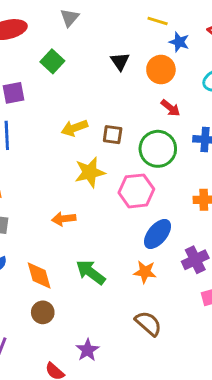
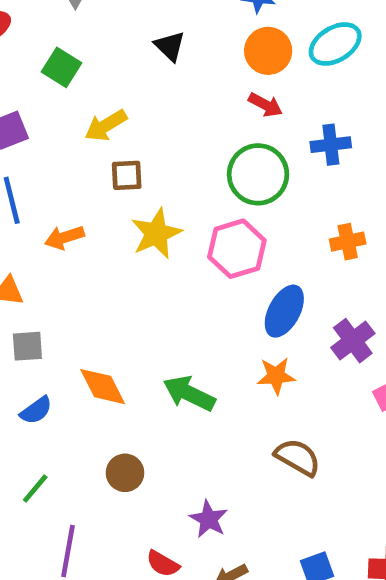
orange circle: (161, 70) -> (268, 51), moved
yellow arrow: (75, 128) -> (106, 125), moved
brown square: (113, 135) -> (127, 175), moved
orange arrow: (64, 219) -> (64, 237), moved
orange diamond: (39, 276) -> (103, 387), moved

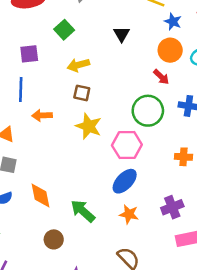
yellow star: (156, 234) -> (89, 126), turned 30
blue ellipse: (284, 311) -> (125, 181), moved
brown circle: (125, 473) -> (54, 239), moved

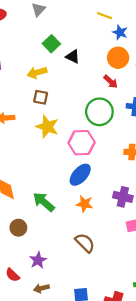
green square: (64, 30) -> (51, 44), moved
black triangle: (121, 34) -> (73, 56), moved, turned -32
purple cross: (172, 207) -> (123, 197), turned 36

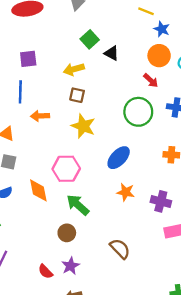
pink hexagon: (82, 143) -> (66, 169), moved
blue ellipse: (80, 175) -> (119, 158), moved
orange star: (85, 204) -> (126, 192), moved
brown circle: (18, 228) -> (67, 233), moved
red semicircle: (13, 275) -> (45, 272), moved

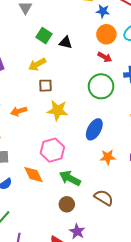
brown semicircle: (120, 249) -> (104, 198), moved

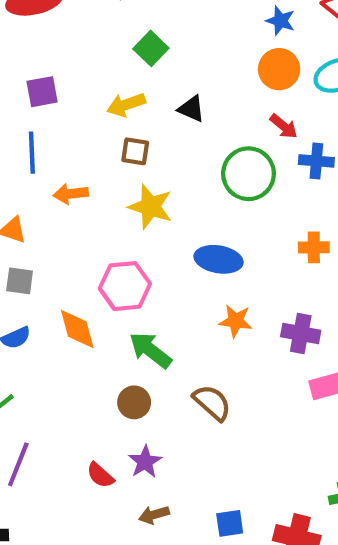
black triangle: (66, 43) -> (191, 109), moved
red arrow: (105, 57) -> (284, 126), moved
blue ellipse: (94, 129) -> (219, 259), turned 60

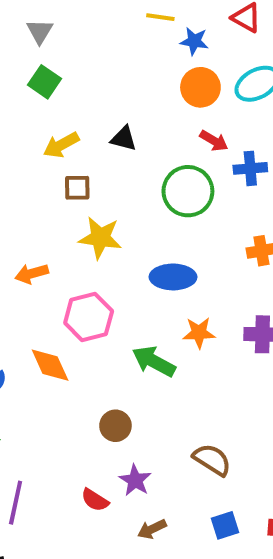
green square: (151, 48) -> (44, 82), moved
orange arrow: (71, 194) -> (32, 274), moved
green arrow: (150, 350) -> (154, 361), moved
brown semicircle: (212, 403) -> (212, 460), moved

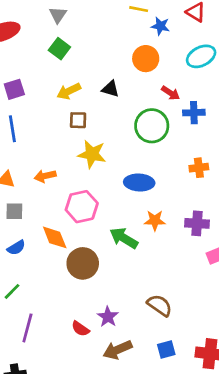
orange circle: (200, 87) -> (146, 59), moved
brown circle: (115, 426) -> (83, 263), moved, size x1.5
brown arrow: (152, 529) -> (118, 350), size x1.5

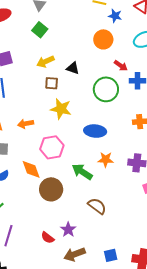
black triangle: (110, 89) -> (73, 68), moved
brown semicircle: (160, 305) -> (97, 206), moved

